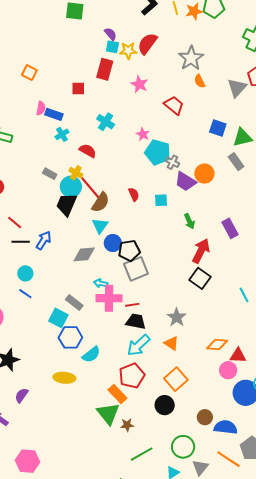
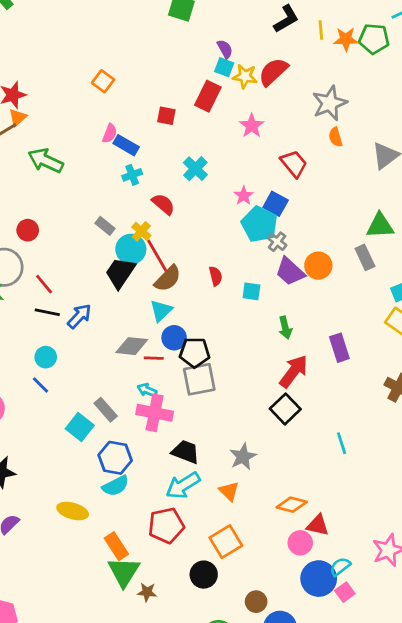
blue square: (218, 128) -> (276, 204), moved
red line: (132, 305) -> (154, 358), moved
blue hexagon: (70, 337) -> (115, 458), moved
orange rectangle: (117, 394) -> (116, 546), moved

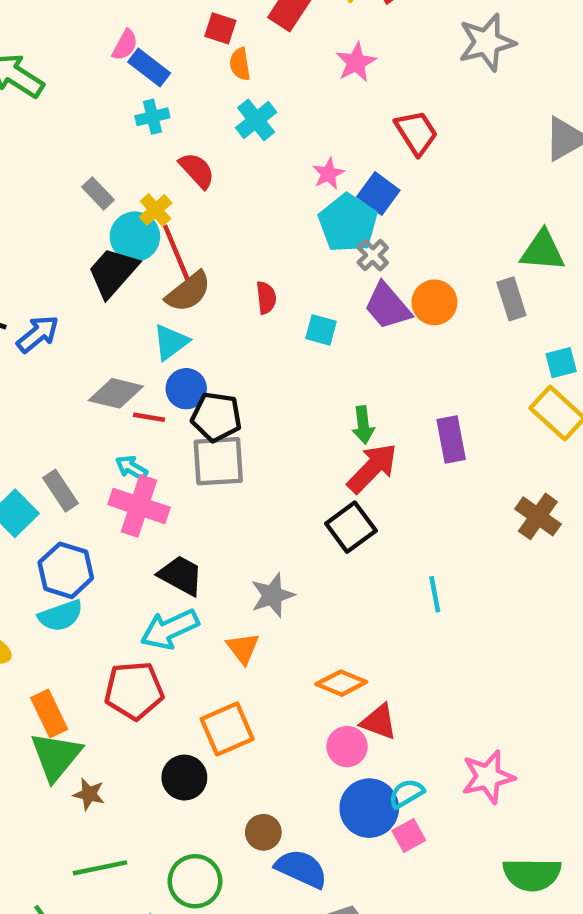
orange semicircle: (335, 137) -> (240, 64), moved
green arrow: (285, 328) -> (363, 425), moved

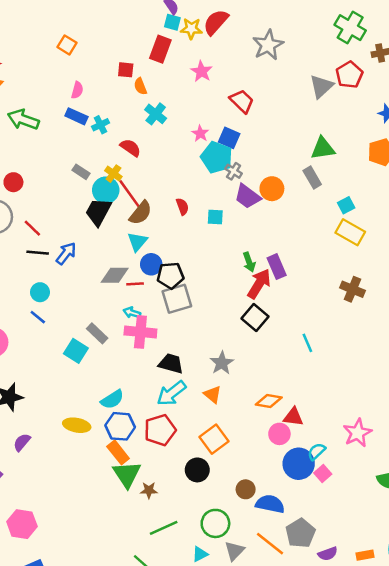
blue rectangle: (149, 68) -> (76, 116), moved
purple rectangle: (451, 439) -> (277, 267), moved
blue hexagon: (66, 570) -> (120, 426), moved

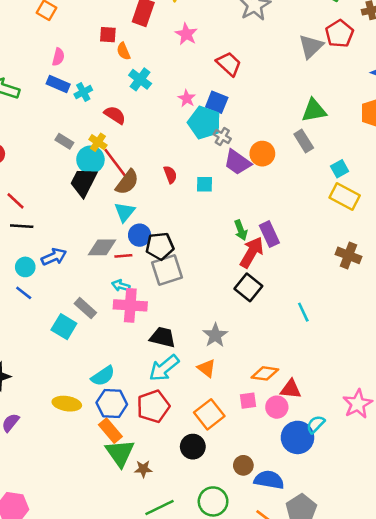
blue arrow: (66, 253) -> (54, 257), moved, turned 30
pink square: (323, 473) -> (248, 401), moved, turned 35

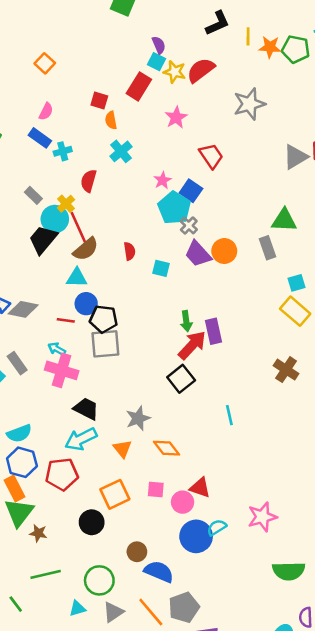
red semicircle: (115, 115) -> (89, 181), turned -120
cyan triangle: (125, 212) -> (77, 278), turned 40
gray diamond: (102, 247) -> (23, 309), moved
orange diamond: (265, 373) -> (166, 448), moved, turned 32

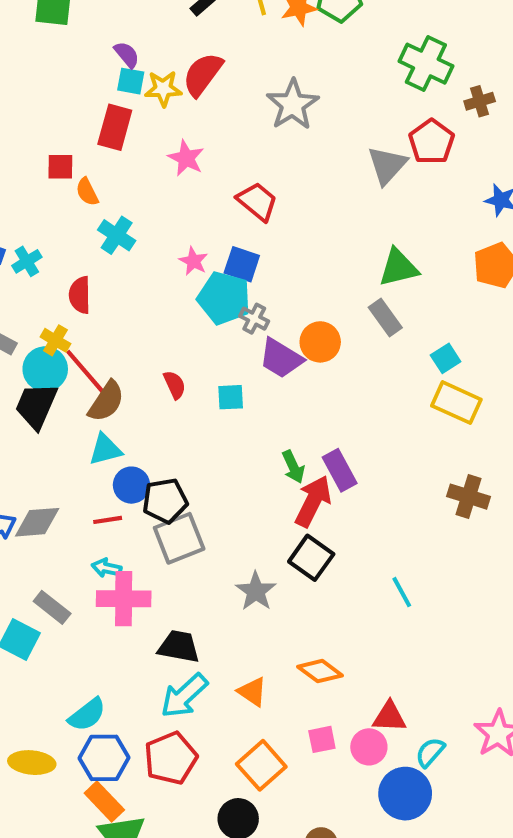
gray star: (138, 418) -> (256, 591), moved
cyan semicircle: (217, 528) -> (430, 752), moved

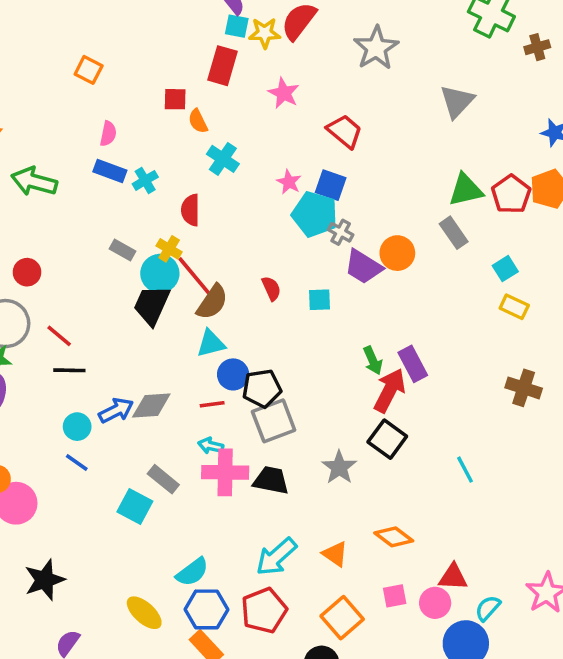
red pentagon: (432, 142) -> (511, 194), moved
yellow rectangle: (456, 403) -> (514, 307), size x0.7
black trapezoid: (179, 647) -> (271, 480), moved
yellow ellipse: (32, 763) -> (144, 613), turned 36

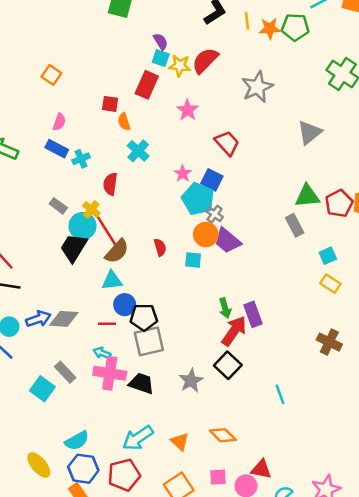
orange circle: (397, 253) -> (206, 234), moved

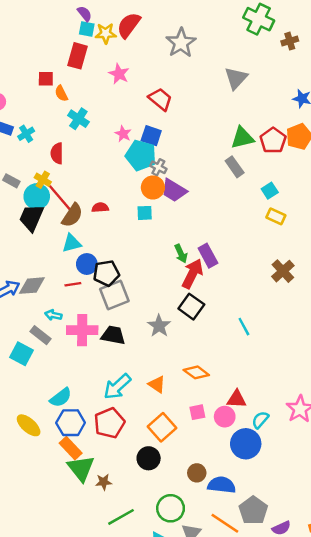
red semicircle: (160, 247) -> (100, 207), moved, turned -70
brown cross: (329, 342) -> (283, 271), turned 30
cyan arrow: (102, 353) -> (53, 315), moved

